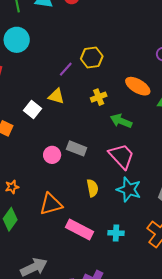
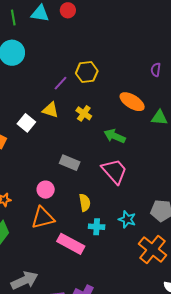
yellow cross: (99, 97) -> (84, 113), moved, turned -35
pink circle: (52, 155) -> (46, 190), moved
cyan star: (129, 190) -> (127, 219), moved, size x0.7
cyan cross: (116, 233) -> (97, 227), moved

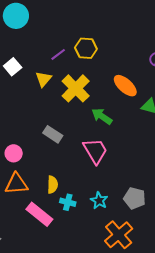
yellow triangle: (50, 110) -> (43, 79), turned 42
yellow cross: (84, 113) -> (76, 88), size x1.8
white square: (26, 123) -> (13, 67), moved
pink circle: (46, 190) -> (14, 153), moved
yellow semicircle: (85, 203) -> (53, 185), moved

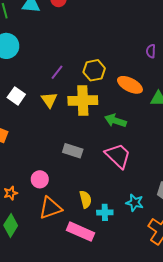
yellow hexagon: (86, 48) -> (94, 70), moved
yellow cross: (76, 88) -> (83, 101), turned -32

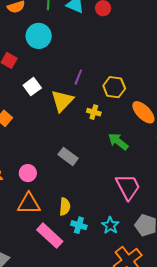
purple line: (57, 72) -> (78, 77), turned -35
yellow triangle: (49, 100) -> (62, 101), size x1.4
yellow cross: (83, 101) -> (94, 112), size x0.5
pink trapezoid: (118, 156) -> (128, 187), moved

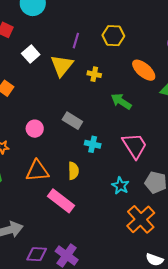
yellow hexagon: (114, 87) -> (113, 36), moved
pink circle: (28, 173) -> (35, 129), moved
cyan cross: (79, 225) -> (93, 144), moved

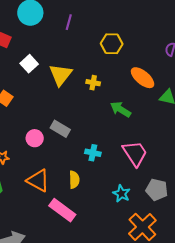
purple line: (76, 41) -> (69, 22), moved
gray rectangle: (72, 121) -> (60, 129), moved
orange triangle: (37, 171) -> (38, 180), turned 35

